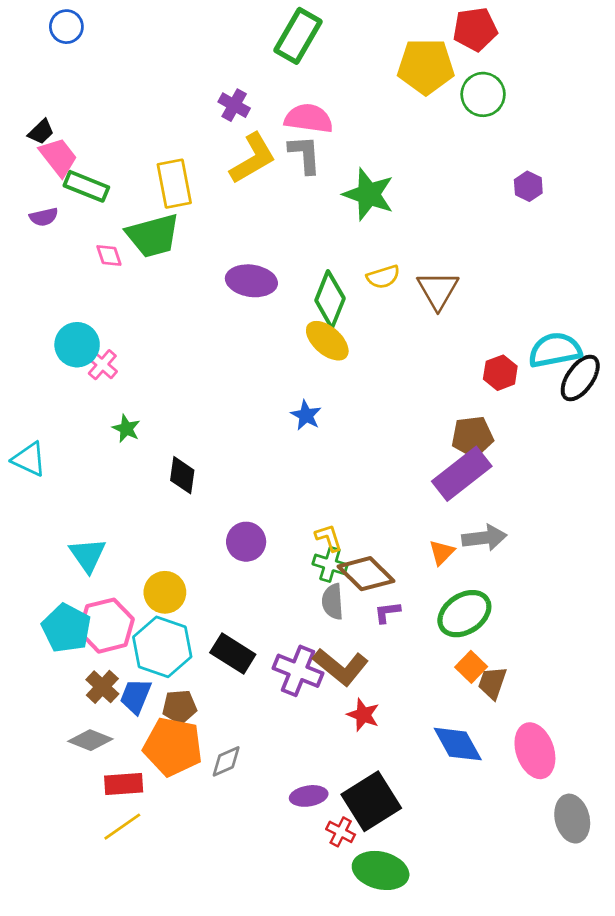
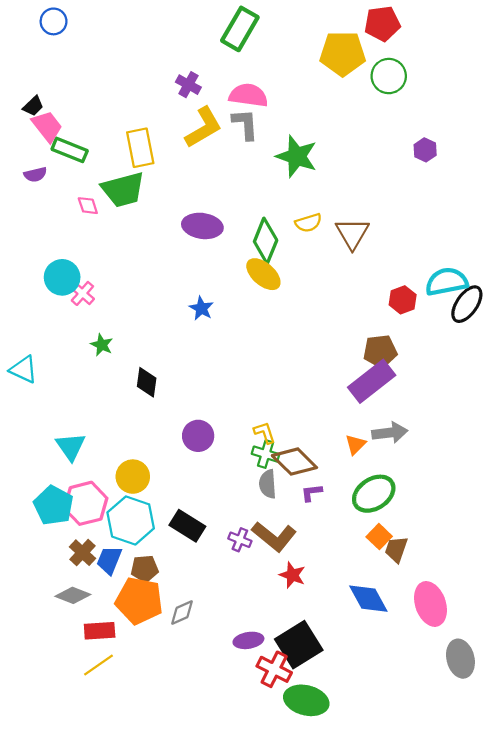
blue star: (306, 415) -> (201, 308), moved
purple cross: (298, 671) -> (240, 540), size x0.6
red cross: (341, 832) -> (274, 669), size x1.5

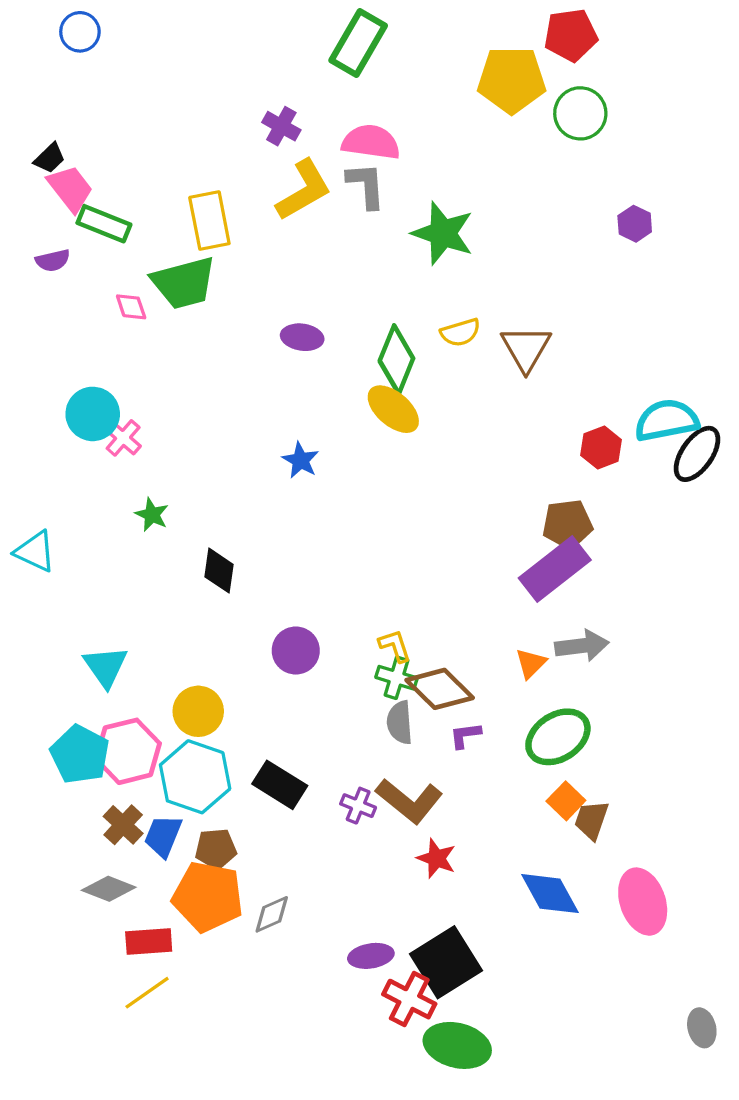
purple ellipse: (202, 226) -> (302, 337), size x0.7
gray ellipse: (460, 659) -> (702, 1028), moved, size x0.7

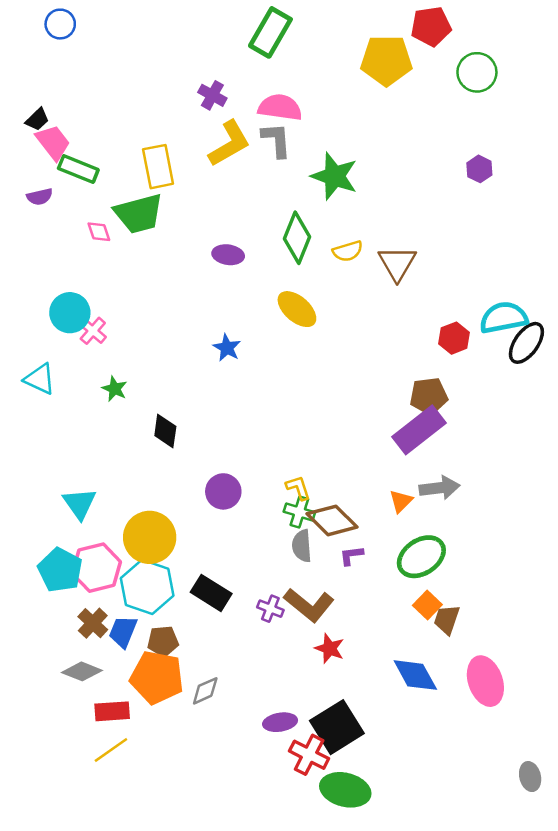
green circle: (580, 113) -> (477, 72), moved
green diamond: (396, 360) -> (297, 238), moved
cyan triangle: (35, 551) -> (40, 379), moved
yellow circle: (198, 711) -> (150, 537), size x1.4

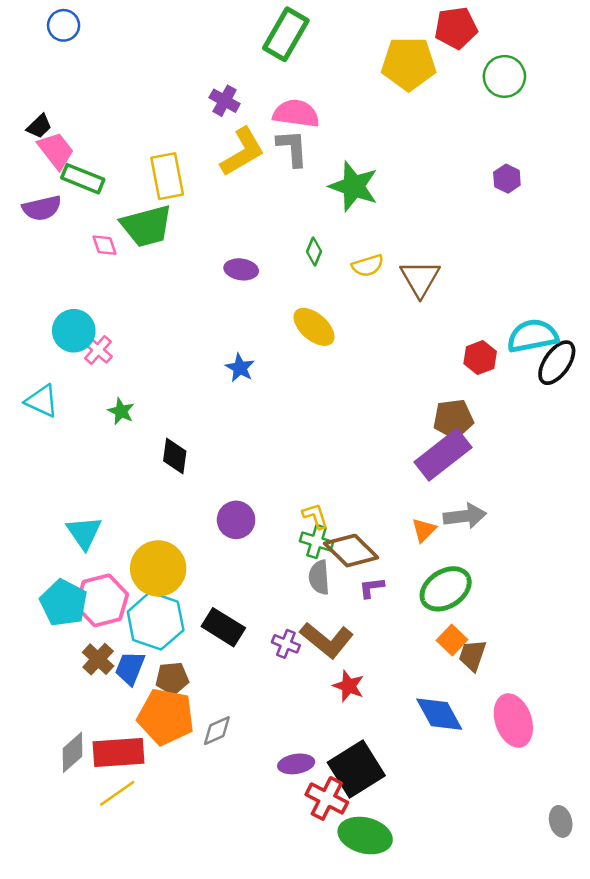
purple semicircle: (40, 197) -> (42, 208), size x1.4
green diamond: (297, 238) -> (314, 252), size x0.5
gray diamond: (82, 671) -> (72, 752), moved, turned -63
red rectangle: (112, 711) -> (118, 752), size x1.4

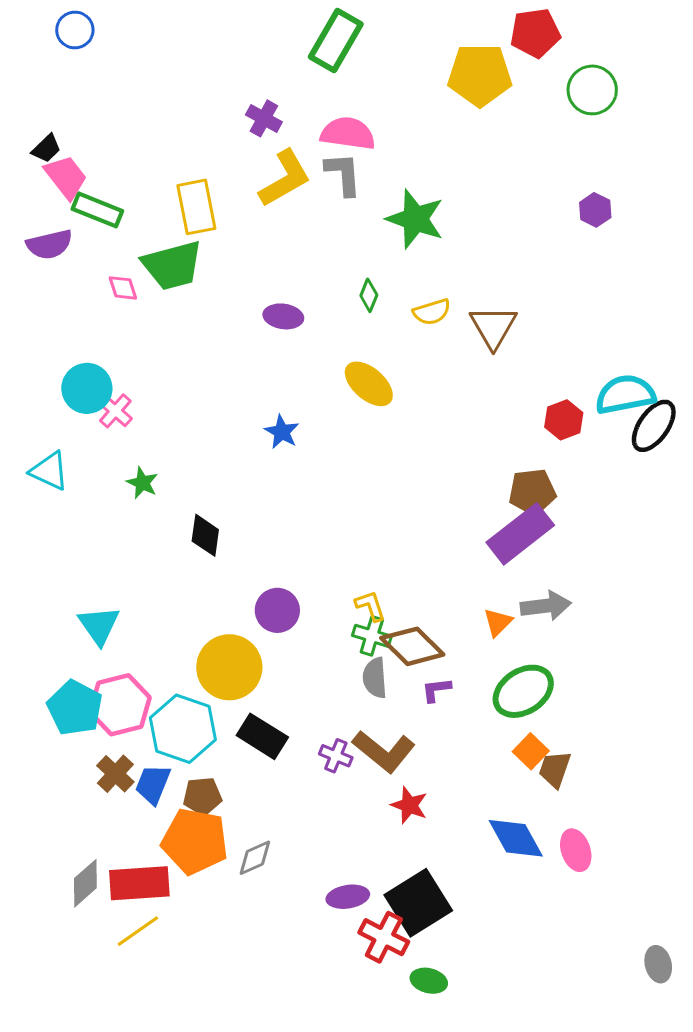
yellow circle: (158, 568) -> (229, 667), moved
pink ellipse: (513, 720) -> (576, 850), moved, size x0.7
green ellipse: (365, 836) -> (429, 981), size x0.6

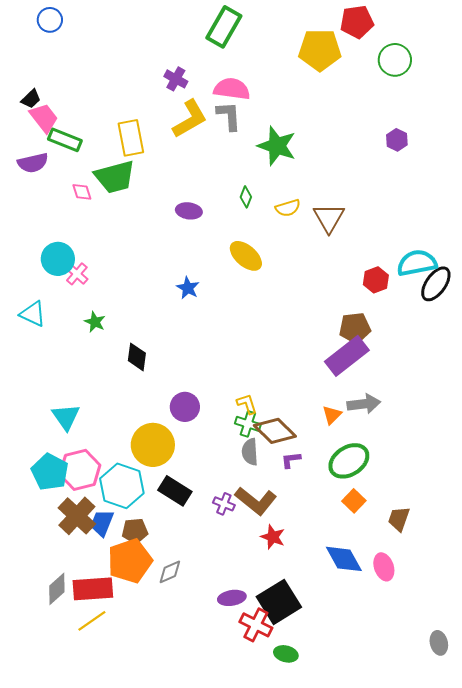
brown trapezoid: (555, 769) -> (399, 519), moved
brown cross: (115, 774) -> (77, 516), size x1.5
orange pentagon: (195, 841) -> (130, 561), turned -30

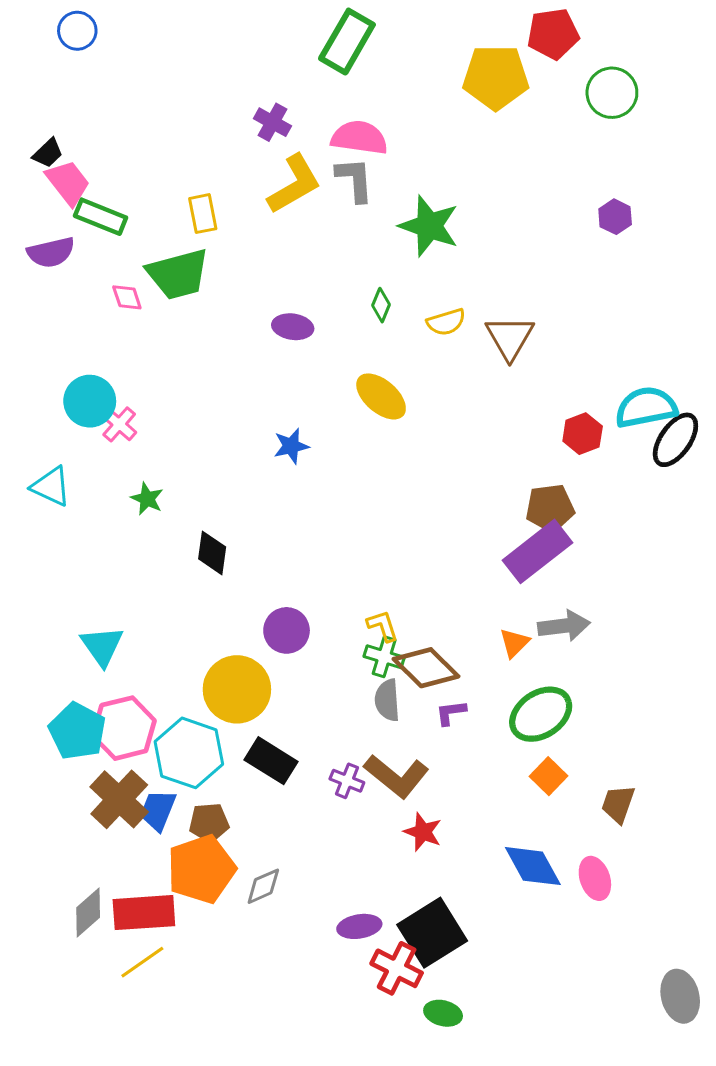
yellow rectangle: (131, 138) -> (203, 214), size x0.7
blue star: (188, 288) -> (291, 446), turned 30
gray ellipse: (439, 643) -> (680, 996), size x1.4

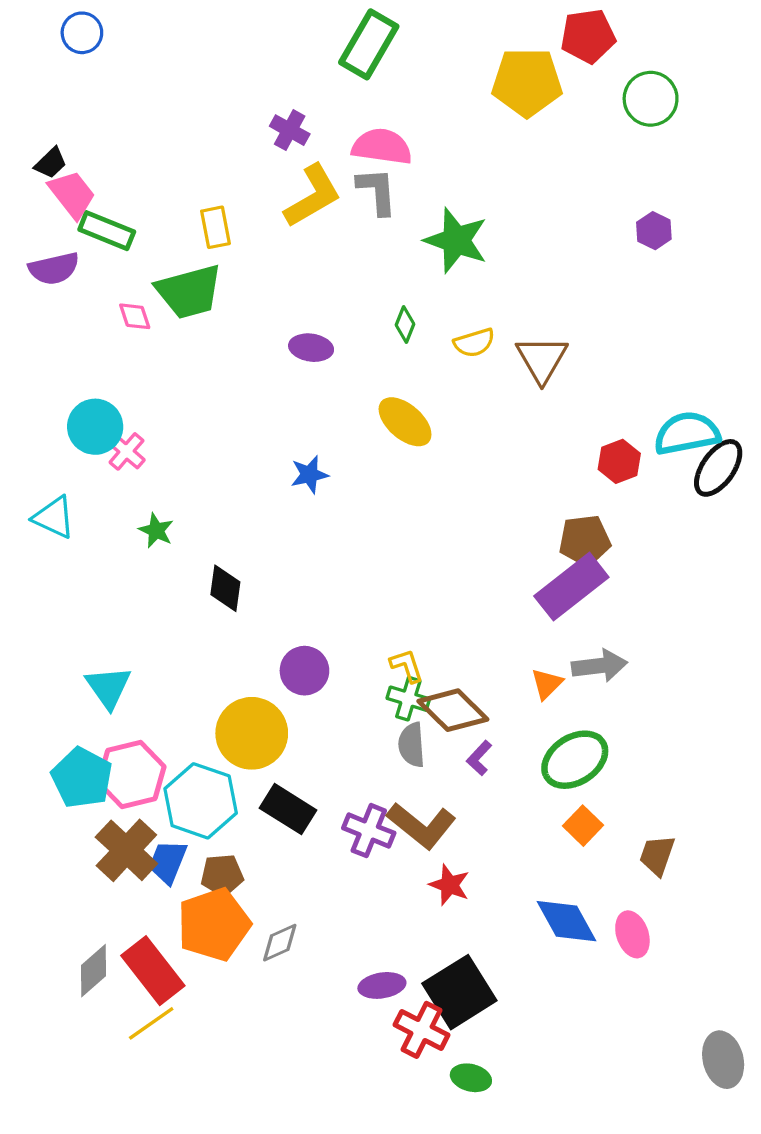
purple L-shape: (451, 713) -> (479, 758), turned -40
purple cross: (347, 781) -> (369, 831), size x1.4
red rectangle: (144, 913) -> (153, 971), turned 56

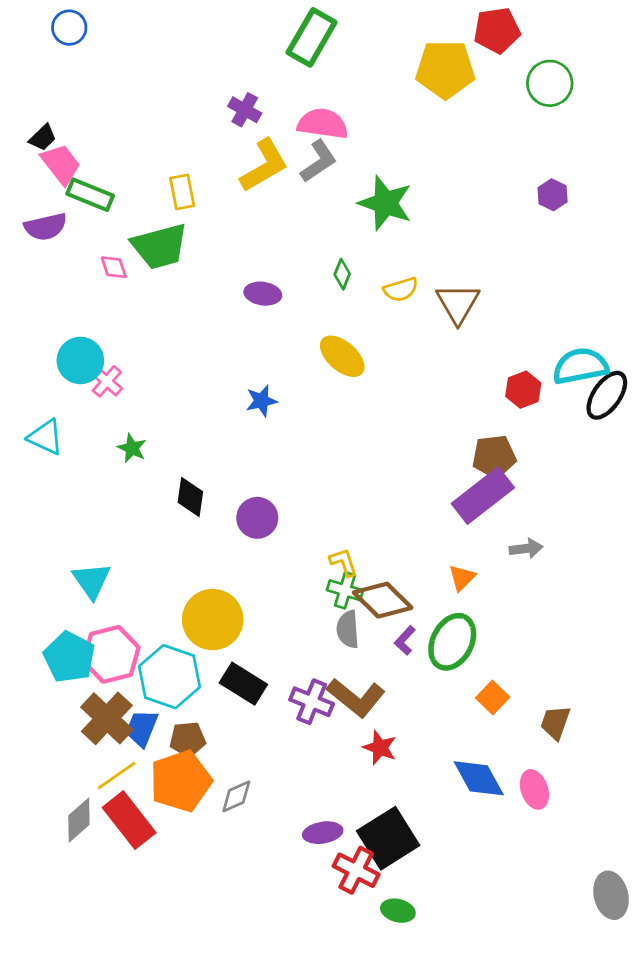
gray L-shape: (377, 191) -> (319, 161), turned 60
gray arrow: (599, 666) -> (526, 548), moved, size x0.7
purple circle: (304, 671) -> (257, 518), moved
green ellipse: (575, 760) -> (452, 642), moved, turned -30
yellow line: (151, 1023) -> (117, 776), moved

